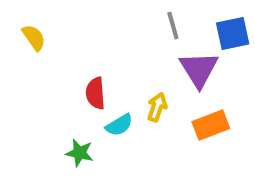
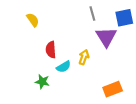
yellow semicircle: (34, 38) -> (33, 20), moved
orange rectangle: (211, 125) -> (113, 89), moved

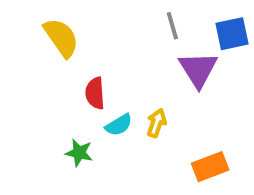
yellow semicircle: (33, 20) -> (61, 38), size x1.5
yellow arrow: (84, 57) -> (157, 123), moved

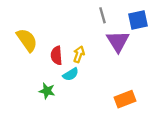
yellow semicircle: (61, 38) -> (27, 40), moved
yellow arrow: (157, 123) -> (79, 54), moved

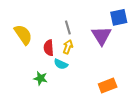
gray line: (103, 15) -> (68, 27), moved
cyan semicircle: (71, 74) -> (61, 64), turned 56

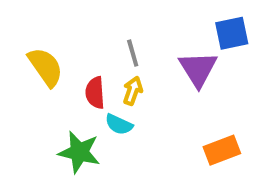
green star: (40, 78) -> (79, 152), size x1.5
orange rectangle: (108, 85) -> (222, 150), moved

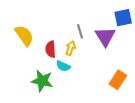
gray line: (133, 53) -> (80, 31), moved
orange rectangle: (222, 150) -> (118, 80), turned -36

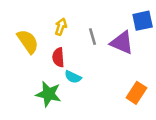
purple triangle: (105, 37) -> (122, 43), turned -35
yellow arrow: (71, 48) -> (61, 27), moved

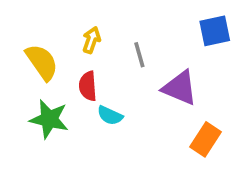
purple triangle: (122, 43) -> (180, 88), moved
green star: (49, 94) -> (49, 119), moved

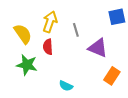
yellow arrow: (92, 40) -> (50, 22), size x1.5
cyan semicircle: (110, 115) -> (66, 86), moved

